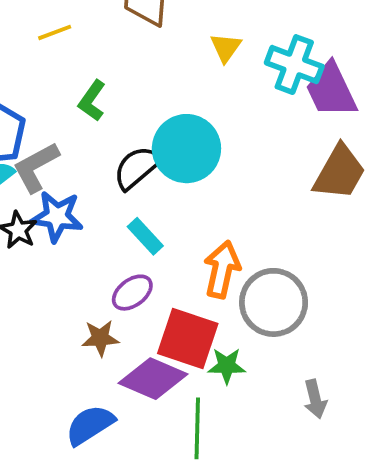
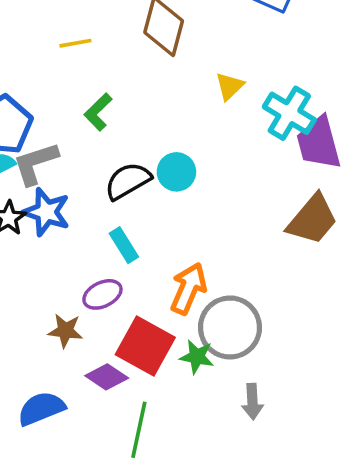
cyan circle: (186, 149) -> (176, 172), size x0.6
green star: (227, 366) -> (197, 357), moved
purple diamond: (153, 379) -> (107, 377), size x0.7
gray arrow: (315, 399) -> (252, 402), moved

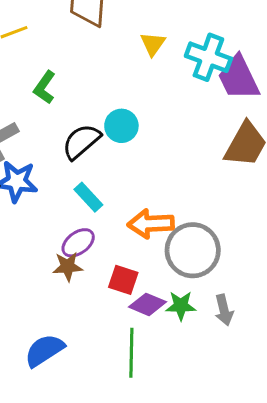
orange arrow: (188, 288) -> (151, 224), turned -105
brown star: (65, 331) -> (68, 266), moved
red square: (145, 346) -> (123, 280), size x0.6
green star: (197, 357) -> (181, 306), moved
purple diamond: (107, 377) -> (148, 304), moved

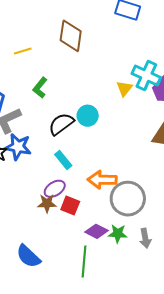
yellow triangle: (153, 44) -> (124, 88), moved
red square: (123, 280) -> (70, 206), moved
blue semicircle: (44, 350) -> (28, 256), turned -108

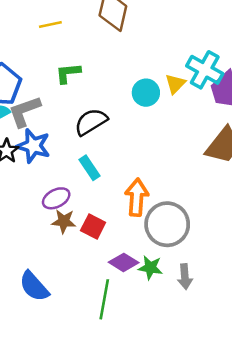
green L-shape: (40, 88) -> (68, 73), turned 40
cyan circle: (88, 116) -> (146, 93), moved
orange arrow: (102, 180) -> (137, 197), turned 88
purple ellipse: (55, 189) -> (56, 198), moved

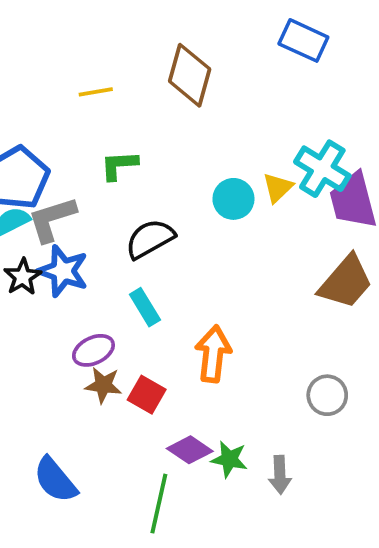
gray circle: (167, 224) -> (327, 395), moved, size x0.6

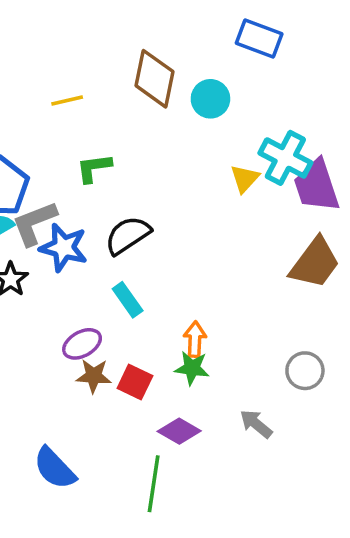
cyan circle: (233, 199) -> (210, 99), moved
blue star: (63, 271) -> (64, 248), moved
orange arrow: (213, 354) -> (195, 339), size x0.7
green star: (229, 459) -> (192, 368), moved
gray arrow: (280, 475) -> (256, 424), moved, turned 136

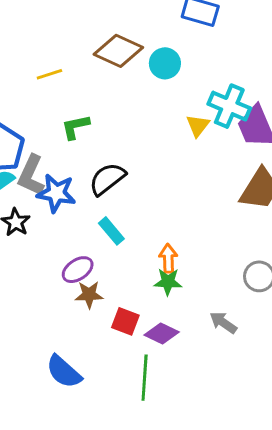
brown diamond: (154, 79) -> (118, 51), turned -72
gray L-shape: (34, 223) -> (31, 175), turned -39
red square: (135, 382) -> (125, 321), moved

